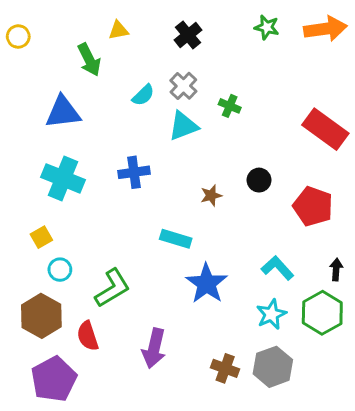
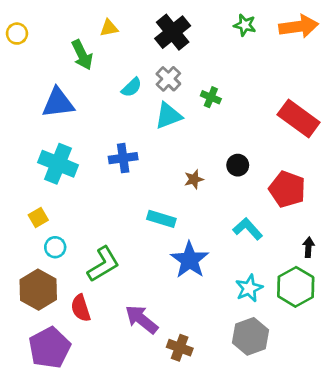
black cross: (188, 35) -> (173, 32), size x1.4
cyan L-shape: (278, 268) -> (248, 229), moved
purple arrow: (154, 348) -> (142, 319), turned 116
brown cross: (225, 368) -> (180, 348), moved

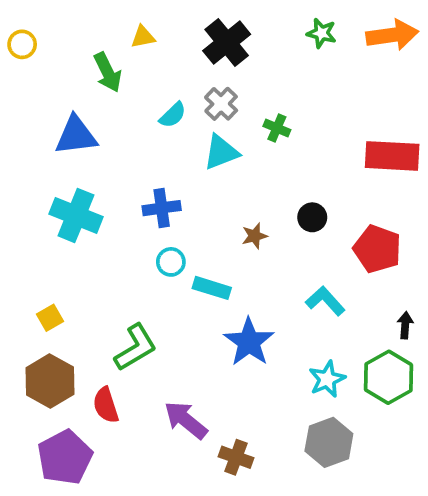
red rectangle: (299, 118) -> (392, 156), turned -33
yellow square: (38, 218) -> (50, 318), moved
cyan circle: (55, 247) -> (171, 262), moved

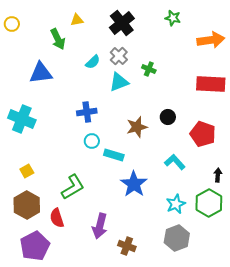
orange arrow: (392, 35) -> (211, 40), moved
cyan cross: (76, 215) -> (22, 119), moved
brown star: (255, 236) -> (137, 127), size x1.5
purple arrow: (186, 420) -> (100, 226), turned -115

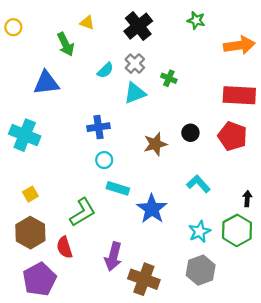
yellow triangle: (77, 20) -> (87, 23), turned 32
red pentagon: (203, 134) -> (232, 136), moved
cyan rectangle: (114, 155) -> (118, 188), moved
brown cross: (127, 246) -> (144, 279), size x1.5

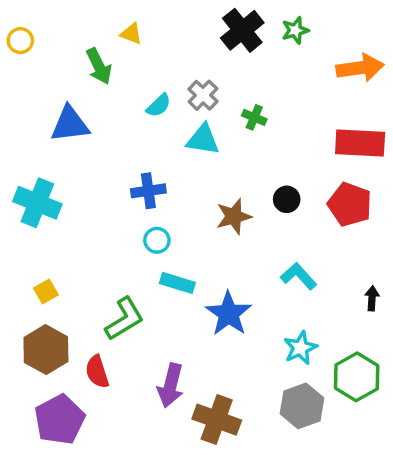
green star: (196, 20) -> (295, 30), turned -30
black cross: (138, 26) -> (242, 30), moved
cyan triangle: (135, 93) -> (203, 140), turned 30
green hexagon: (237, 230) -> (357, 377), moved

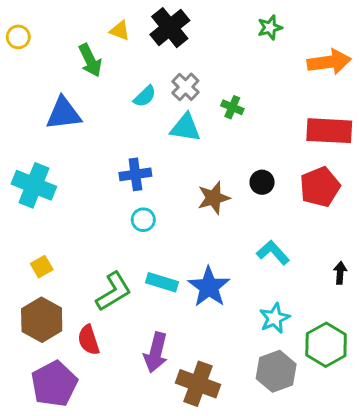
black cross: (242, 30) -> (170, 28), moved
red pentagon: (350, 204) -> (320, 187), turned 30
cyan rectangle: (177, 283) -> (162, 282), moved

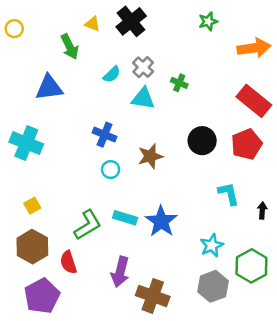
red rectangle: (329, 131) -> (254, 101), turned 36
blue cross: (135, 174) -> (105, 135), turned 30
black circle: (262, 182) -> (202, 141), size x1.5
brown star: (214, 198) -> (150, 156), moved
cyan L-shape: (273, 253) -> (229, 194), moved, turned 30

